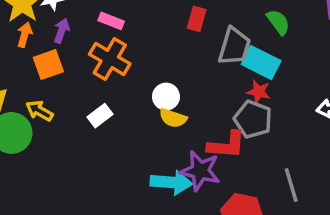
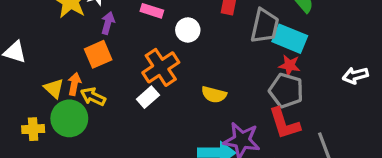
orange arrow: (25, 35) -> (74, 84), moved
orange cross: (110, 59) -> (161, 67), moved, turned 30
white circle: (166, 97) -> (188, 30), moved
red L-shape: (227, 145) -> (284, 123), moved, turned 72

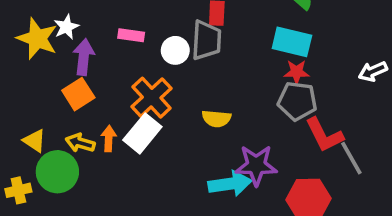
purple arrow: (108, 23) -> (84, 57), size x1.4
gray trapezoid: (265, 26) -> (206, 40), moved
orange arrow: (74, 84) -> (109, 139), moved
white rectangle: (148, 97) -> (142, 133), size x1.5
red L-shape: (284, 123) -> (324, 135), moved

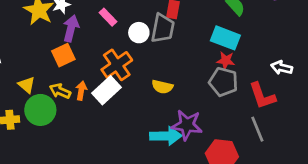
pink rectangle: (131, 35) -> (108, 17), turned 30
white arrow: (373, 71) -> (282, 68), turned 30
red L-shape: (324, 135) -> (262, 96), moved

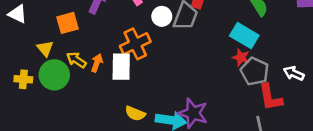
orange square: (63, 55) -> (67, 23), moved
gray pentagon: (223, 82) -> (255, 71), moved
yellow semicircle: (162, 87) -> (135, 113), moved
white rectangle: (107, 90) -> (121, 67), turned -56

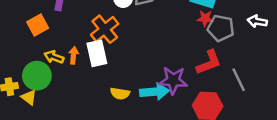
yellow triangle: (45, 48) -> (29, 97), moved
red L-shape: (270, 97) -> (209, 62), moved, turned -88

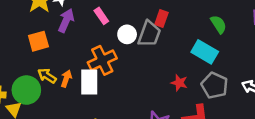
red star: (205, 18) -> (179, 83), moved

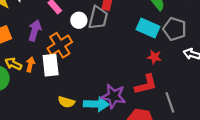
purple arrow: (66, 21) -> (35, 30), moved
red star: (179, 83) -> (154, 57), moved
gray pentagon: (215, 85) -> (175, 29), moved

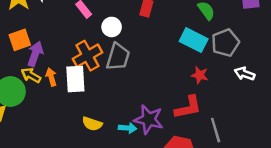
gray trapezoid: (98, 18) -> (118, 57), moved
gray pentagon: (175, 29) -> (225, 43), turned 30
purple arrow: (35, 30) -> (35, 54), moved
orange arrow: (30, 64) -> (51, 77), turned -32
cyan arrow: (96, 104) -> (128, 128), size x0.6

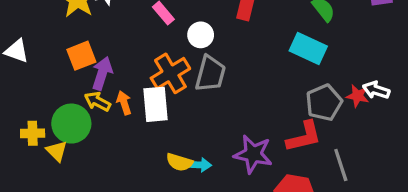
gray pentagon: (225, 43) -> (324, 103), moved
red star: (200, 75) -> (358, 96), moved
cyan arrow: (128, 128) -> (199, 165), moved

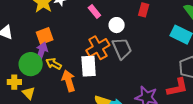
purple arrow: (102, 73) -> (41, 52), moved
gray trapezoid: (210, 74) -> (122, 48), turned -40
orange arrow: (124, 103) -> (69, 81), moved, size x1.5
green circle: (71, 124) -> (31, 64), moved

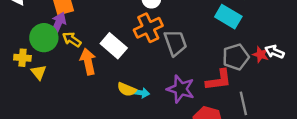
orange cross: (98, 48) -> (148, 28), moved
gray trapezoid: (122, 48) -> (175, 43), moved
white rectangle: (89, 66) -> (114, 46), turned -50

